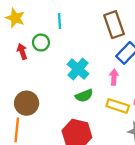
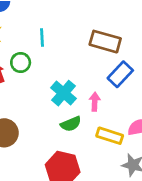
brown rectangle: (114, 25) -> (105, 42), turned -55
pink arrow: (114, 77) -> (95, 102), moved

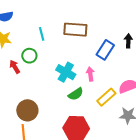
brown rectangle: (105, 42) -> (75, 30), moved
yellow rectangle: (110, 136) -> (106, 97), turned -48

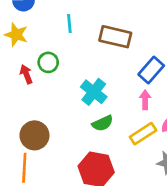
cyan line: (42, 34) -> (69, 23), moved
pink arrow: (90, 74) -> (145, 100), moved

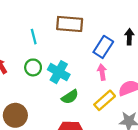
cyan line: (69, 23) -> (34, 37), moved
green circle: (48, 62) -> (33, 67), moved

